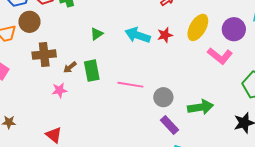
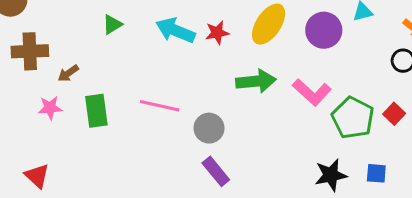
pink L-shape: (220, 56) -> (312, 92), moved
green rectangle: (92, 71) -> (96, 111), moved
green arrow: (201, 107) -> (256, 81), moved

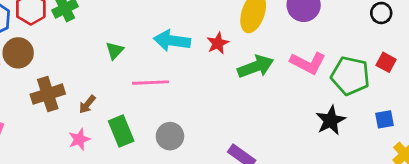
red star: (217, 33) -> (218, 43), moved
pink line: (160, 106) -> (150, 83), moved
gray circle: (209, 128) -> (170, 136), moved
black star: (331, 175) -> (331, 120), moved

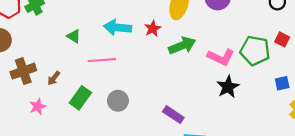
green triangle: (115, 51) -> (74, 36), turned -40
pink L-shape: (308, 63) -> (221, 57), moved
black star: (331, 120) -> (228, 87), moved
green rectangle: (121, 131) -> (80, 98), turned 60
pink star: (79, 139) -> (38, 107), moved

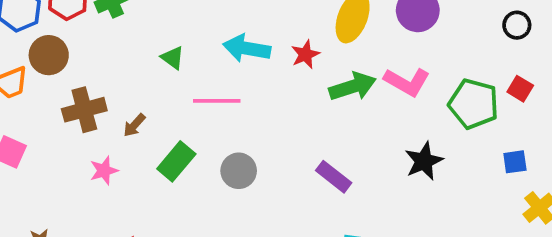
pink L-shape: (221, 57) -> (407, 82), moved
purple rectangle: (173, 115) -> (334, 177), moved

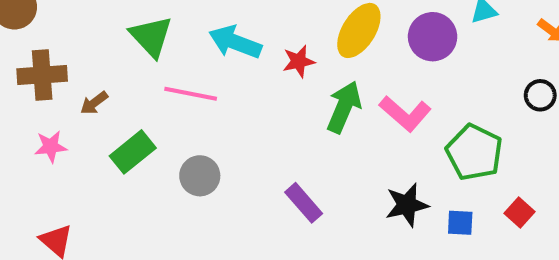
black circle: (517, 25) -> (540, 95), moved
green triangle: (173, 58) -> (151, 36), size x1.6
green arrow: (353, 87) -> (344, 107), turned -60
red square: (520, 89) -> (520, 212), moved
blue square: (515, 162) -> (460, 223), moved

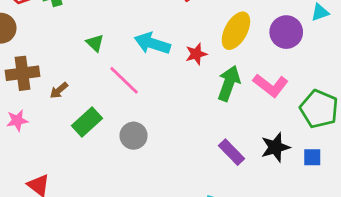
green triangle: (151, 36) -> (95, 43), size x0.6
pink line: (191, 94) -> (124, 80), turned 36
pink star: (51, 147) -> (17, 120), moved
purple rectangle: (304, 203) -> (232, 152), moved

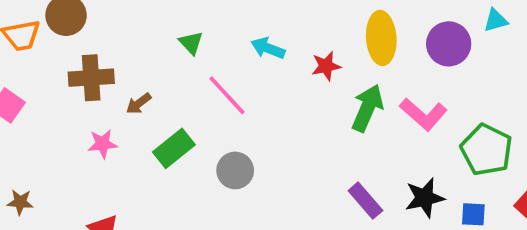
yellow ellipse: (236, 31) -> (381, 38), turned -36
cyan arrow: (152, 43) -> (268, 48), size x0.7
pink star: (17, 120) -> (103, 144), moved

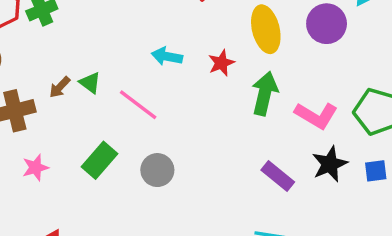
green triangle: (191, 43) -> (90, 83), moved
brown arrow: (139, 103) -> (60, 87), moved
pink L-shape: (423, 114) -> (316, 115), moved

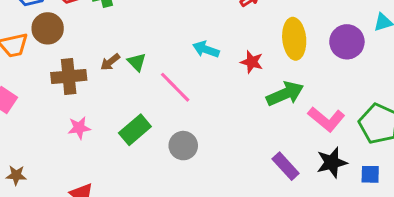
red star: (221, 63) -> (252, 62), turned 30
green arrow: (265, 94) -> (285, 94), turned 45

